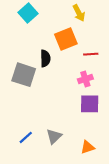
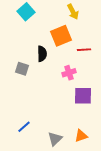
gray square: (24, 75) -> (22, 69), size x0.6
pink cross: (85, 79) -> (69, 73), moved
gray triangle: (54, 136) -> (55, 139), moved

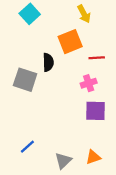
gray square: (22, 69) -> (25, 80), size x1.5
pink cross: (69, 73) -> (89, 83), moved

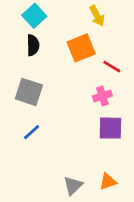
red line: (97, 58) -> (112, 67), turned 35
black semicircle: (48, 62) -> (33, 45), moved
blue line: (27, 147) -> (32, 132), moved

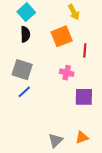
red line: (112, 67) -> (85, 50), turned 64
pink cross: (102, 96) -> (67, 73), moved, turned 32
blue line: (32, 132) -> (24, 92), moved

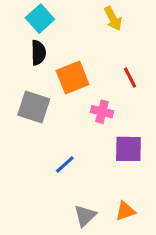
orange square: (62, 36) -> (73, 78), moved
red line: (85, 50) -> (130, 78), turned -32
blue line: (24, 92) -> (65, 164), moved

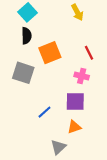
pink cross: (102, 112) -> (82, 76), moved
purple square: (128, 149) -> (75, 101), moved
orange triangle: (125, 211) -> (74, 127), moved

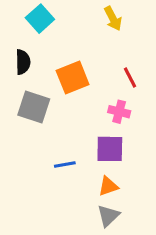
black semicircle: (26, 36) -> (23, 62), moved
blue line: (44, 112) -> (65, 164), turned 32
gray triangle: (58, 147) -> (108, 216), moved

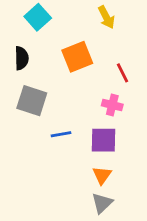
orange square: (73, 78) -> (77, 57), moved
blue line: (65, 164) -> (61, 134), moved
orange triangle: (108, 186) -> (102, 175), turned -36

